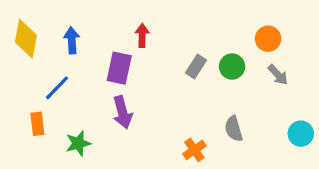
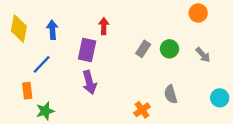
orange circle: (268, 39) -> (198, 13), moved
green star: (78, 143) -> (45, 111), moved

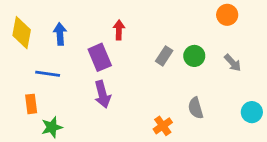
purple rectangle: (87, 50) -> (100, 57), turned -35
blue line: (42, 64) -> (48, 74), turned 54

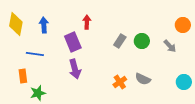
orange circle: (227, 15) -> (183, 25), moved
gray semicircle: (196, 108) -> (143, 79), turned -49
orange cross: (163, 126) -> (120, 82), moved

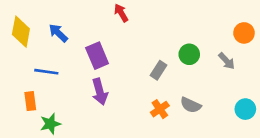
red arrow: (87, 22) -> (121, 13), moved, turned -32
blue arrow: (44, 25) -> (58, 33), turned -42
gray rectangle: (120, 41) -> (159, 70), moved

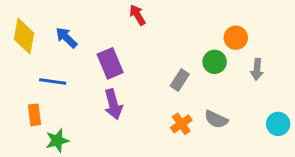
orange circle: (244, 33) -> (236, 38), moved
gray arrow: (227, 61) -> (257, 69), turned 48

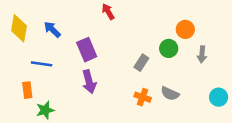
orange cross: (181, 124) -> (143, 97), turned -35

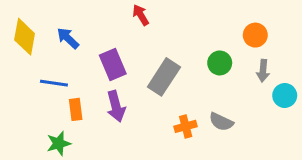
orange circle: (185, 29) -> (255, 35), moved
gray rectangle: (141, 63) -> (164, 77), moved, size x1.6
orange rectangle: (27, 90) -> (76, 109), moved
orange cross: (143, 97) -> (186, 126), turned -35
cyan circle: (219, 97) -> (285, 95), moved

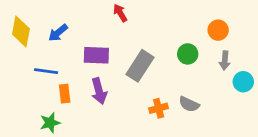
blue arrow: (68, 38) -> (58, 33), turned -84
purple rectangle: (113, 65) -> (96, 55), turned -65

